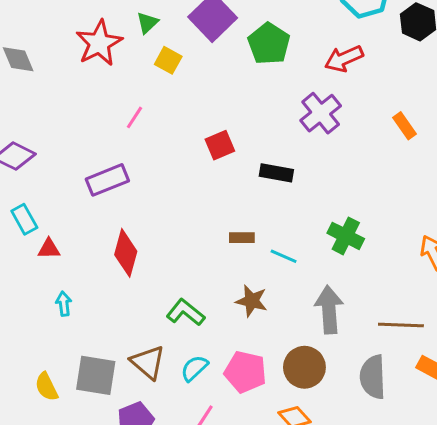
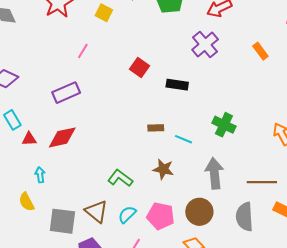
red square: (220, 145) -> (140, 67), turned -30
red diamond: (126, 253) -> (62, 137), moved, turned 64
yellow semicircle: (46, 387) -> (27, 202), moved

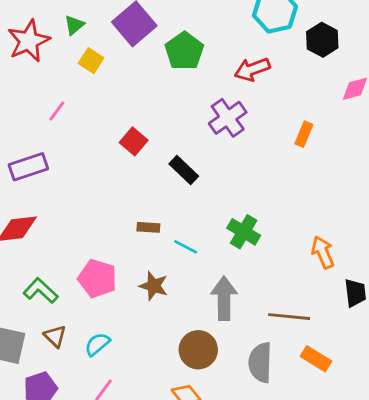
orange rectangle: (260, 51) -> (304, 134), turned 54
black rectangle: (177, 85) -> (184, 170), turned 30
green L-shape: (120, 178) -> (41, 291), moved
brown triangle: (96, 212) -> (55, 336), size x0.7
pink pentagon: (161, 216) -> (97, 278), moved

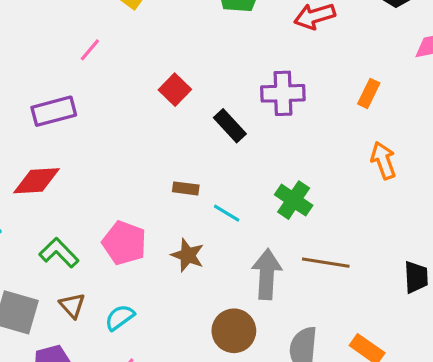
purple cross: (228, 118) -> (283, 93), moved, turned 30
orange arrow: (323, 252) -> (383, 160), moved
brown line: (289, 317) -> (326, 263), moved

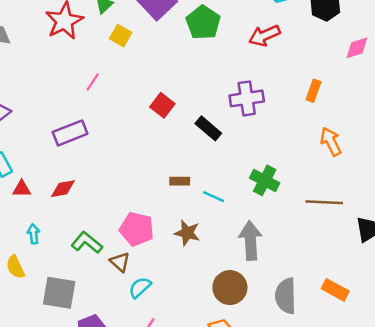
red diamond: (37, 181) -> (63, 189), size x0.7
brown line: (326, 263) -> (324, 202), moved
brown triangle: (72, 305) -> (120, 262), moved

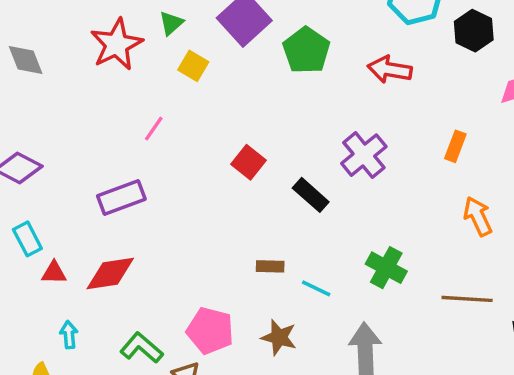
red arrow: (264, 35) -> (390, 69), turned 32
purple cross: (247, 98) -> (364, 155), turned -32
red diamond: (63, 189) -> (110, 274), size x1.4

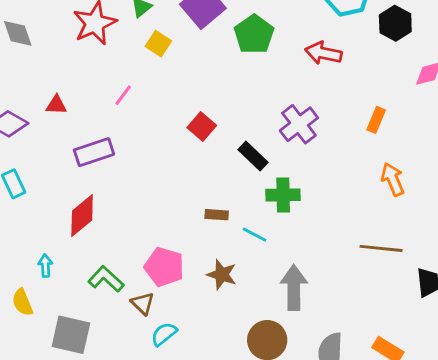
green cross: (386, 268) -> (283, 195), moved, turned -32
red triangle: (54, 273) -> (56, 105), moved
red diamond: (110, 274) -> (82, 216), turned -33

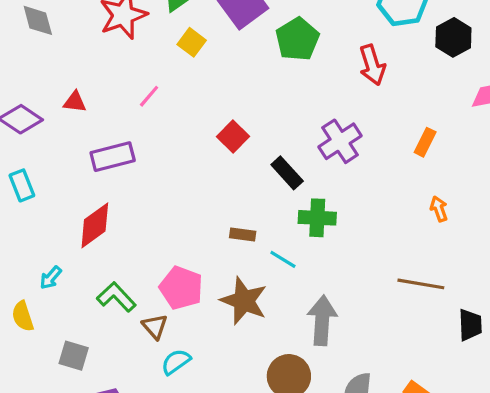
red arrow: (323, 53) -> (372, 65), turned -123
orange arrow: (393, 179) -> (439, 209), size x0.7
cyan arrow: (45, 266) -> (51, 278), turned -140
brown star: (222, 275) -> (244, 301), size x1.4
gray square: (71, 335) -> (74, 356), size x0.7

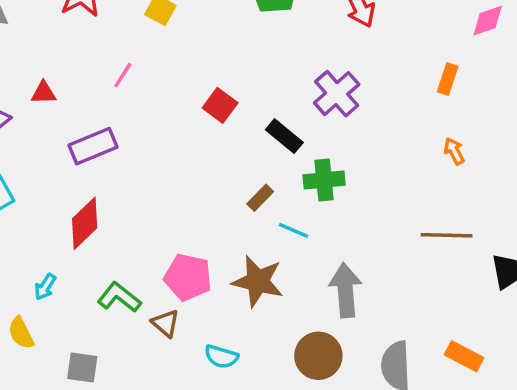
orange rectangle: (425, 142) -> (448, 79), moved
brown rectangle: (243, 235) -> (260, 198), moved, turned -45
cyan semicircle: (176, 362) -> (221, 357), moved, turned -120

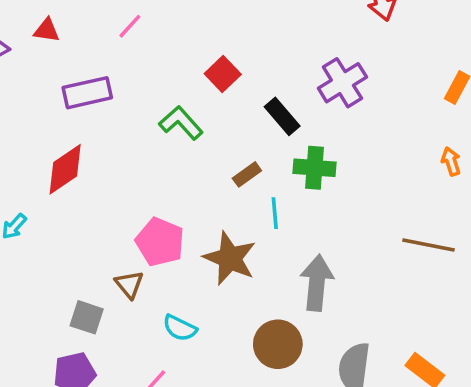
cyan line: (293, 230) -> (275, 213), turned 52
green L-shape: (119, 297) -> (181, 123), moved
gray square: (82, 367) -> (87, 317), moved

